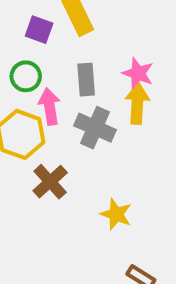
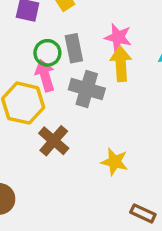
green circle: (26, 76) -> (47, 53), moved

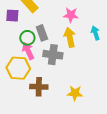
pink star: (118, 37) -> (71, 15), moved
brown cross: (54, 141) -> (39, 87), turned -30

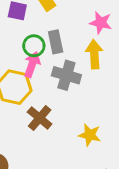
pink arrow: (28, 51) -> (32, 64), turned 36
brown cross: (39, 87) -> (40, 118), turned 30

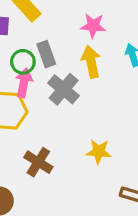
gray cross: (66, 75) -> (64, 89), turned 32
brown cross: (40, 118) -> (38, 162), moved

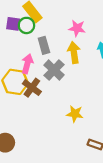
green circle: (23, 62) -> (26, 25), moved
brown cross: (38, 162) -> (32, 88), moved

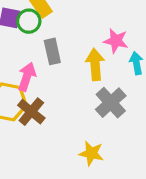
pink star: (77, 28) -> (116, 41), moved
gray cross: (54, 70) -> (111, 103), moved

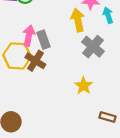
gray rectangle: (52, 51) -> (44, 40), moved
yellow star: (91, 153) -> (83, 86), turned 30

